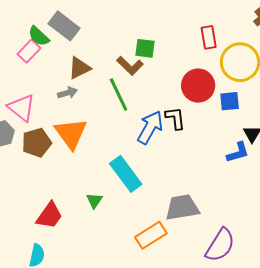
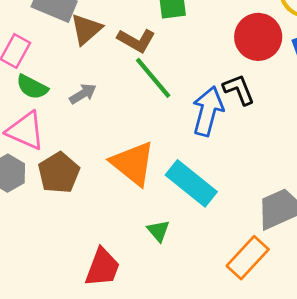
green semicircle: (39, 36) -> (32, 87), moved
brown L-shape: (130, 66) -> (136, 40), moved
brown triangle: (79, 68) -> (86, 29), moved
orange triangle: (71, 133) -> (133, 163), moved

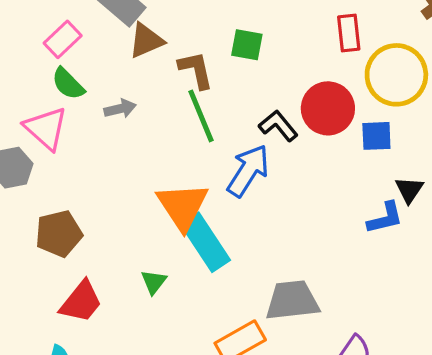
brown L-shape: (136, 40) -> (196, 70), turned -150
black L-shape: (239, 90) -> (278, 126), moved, turned -36
orange triangle: (133, 163) -> (183, 206), moved
brown pentagon: (59, 173) -> (59, 234), moved

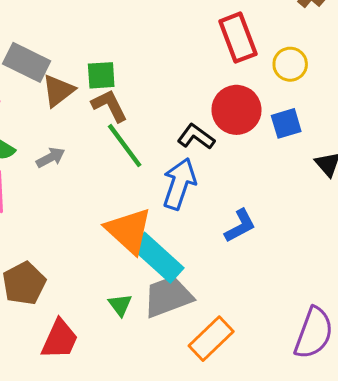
red rectangle: (349, 33) -> (238, 38), size x1.4
green square: (247, 45) -> (101, 75), moved
yellow circle: (396, 75) -> (290, 64), size x0.6
blue L-shape: (385, 218) -> (240, 226), moved
gray trapezoid: (292, 300) -> (168, 297), moved

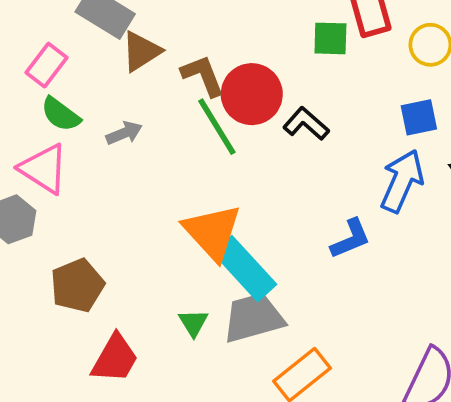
green square: (101, 75) -> (330, 38), moved
red circle: (236, 110) -> (252, 94), moved
blue arrow: (179, 184) -> (402, 181), moved

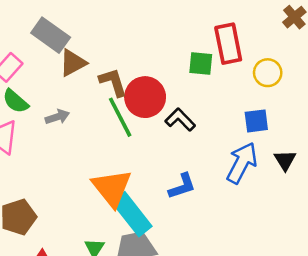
blue L-shape: (351, 239) -> (182, 186), moved

